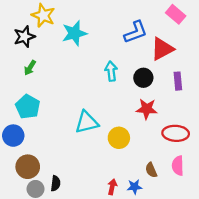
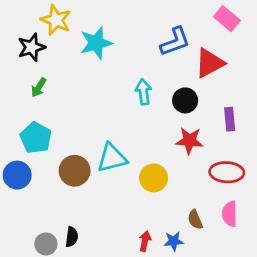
purple rectangle: (178, 81) -> (230, 119), moved
brown circle: (28, 167) -> (75, 171), moved

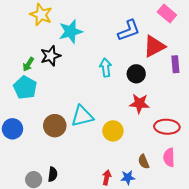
black star: (32, 47) -> (51, 56), moved
purple rectangle: (230, 119) -> (175, 64), moved
cyan pentagon: (36, 138) -> (25, 88), moved

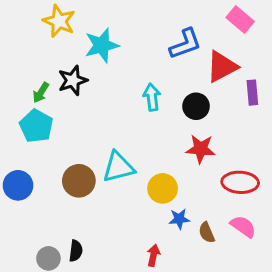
pink semicircle: (169, 157) -> (243, 226), turned 126
blue star: (128, 177) -> (179, 219), moved

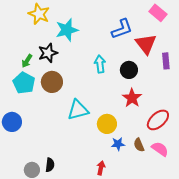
red triangle: (222, 67) -> (146, 44), turned -40
red star: (201, 149) -> (132, 98), turned 30
brown circle: (79, 181) -> (52, 82), moved
red ellipse: (240, 182) -> (158, 120), turned -45
brown semicircle: (207, 233) -> (139, 145), moved

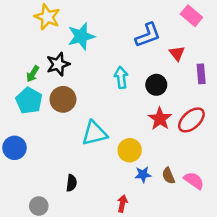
red triangle: (146, 44) -> (177, 53), size x0.6
red ellipse: (158, 120) -> (191, 120), moved
black semicircle: (50, 165) -> (71, 183), moved

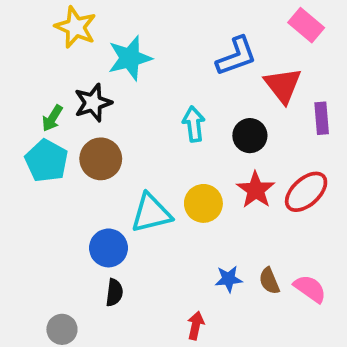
red triangle: (177, 53) -> (283, 85), size x1.5
blue circle: (14, 148) -> (108, 248), moved
yellow circle: (130, 150) -> (203, 203), moved

